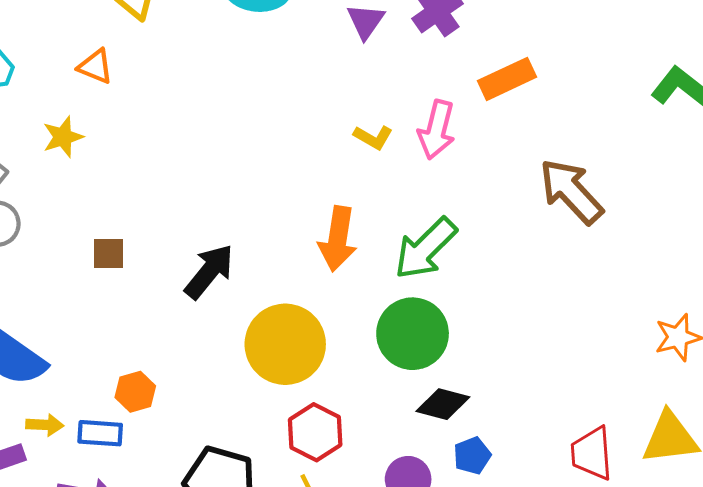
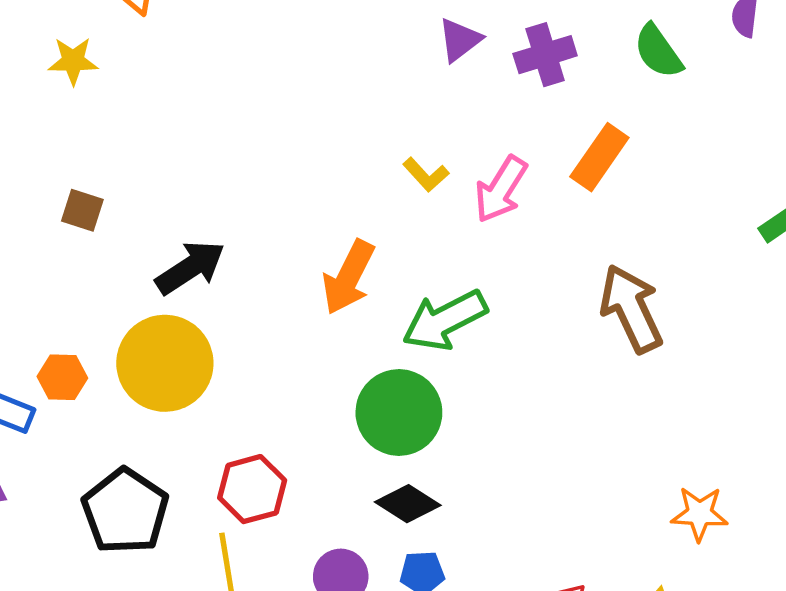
orange rectangle: (507, 79) -> (599, 157), turned -48
yellow circle: (285, 344) -> (165, 363), moved

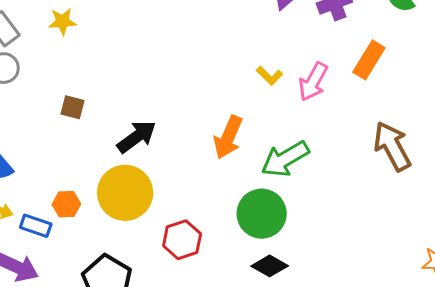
red hexagon: (252, 489) -> (182, 240), moved

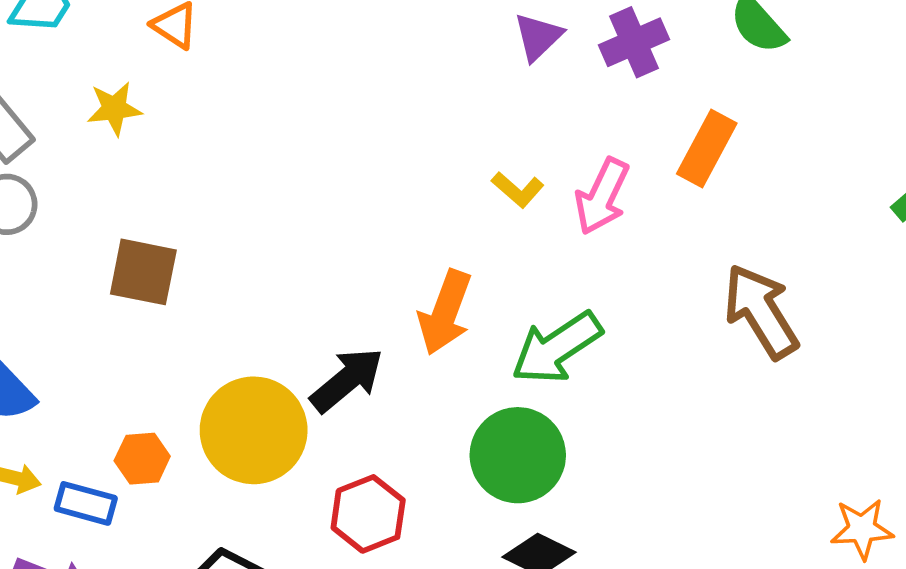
brown square: (73, 107) -> (143, 272), size x1.5
black arrow: (137, 137) -> (347, 380), moved

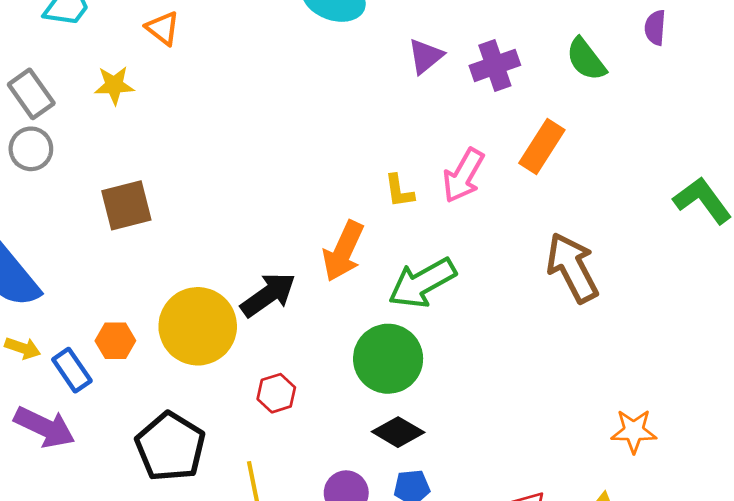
yellow L-shape: (518, 190) -> (399, 191), moved, turned 36
brown square: (143, 272) -> (126, 205), turned -30
blue rectangle: (86, 503) -> (72, 370), turned 36
red hexagon: (368, 514) -> (276, 393), size x0.7

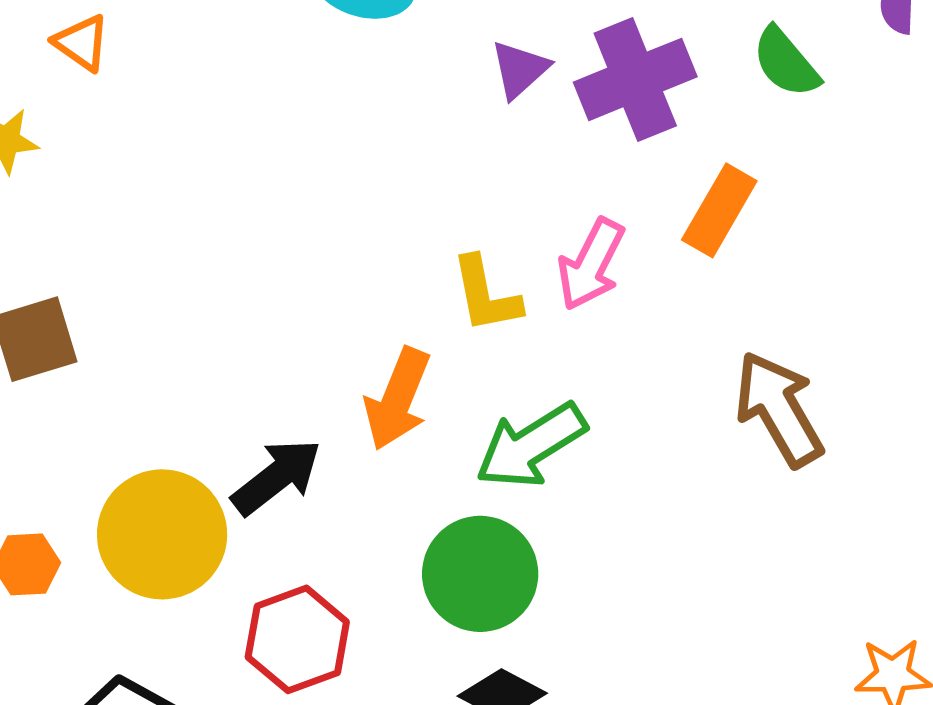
purple cross: (495, 65) -> (635, 79), size x1.4
yellow L-shape: (399, 191) -> (486, 295), size x1.4
red hexagon: (276, 393) -> (297, 639), size x1.6

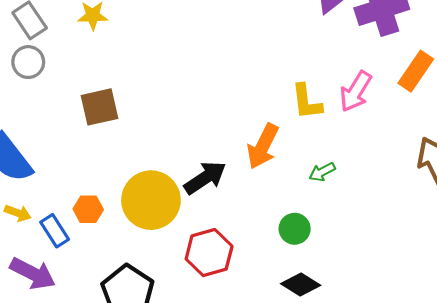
green arrow: (531, 445) -> (322, 172), size x0.5
green circle: (480, 574) -> (295, 229), size x0.6

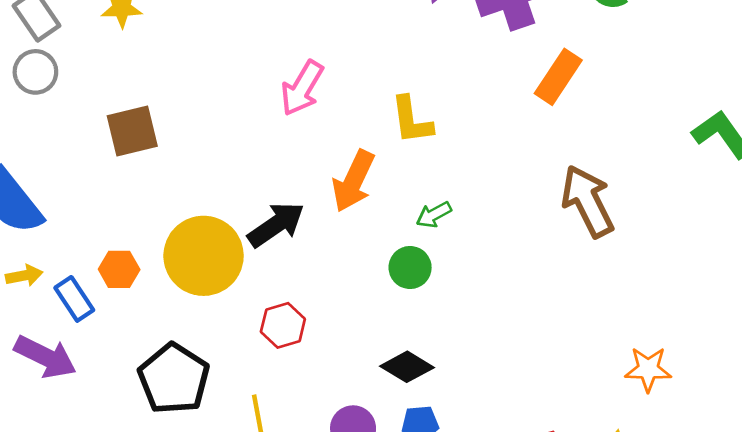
pink arrow: (356, 91) -> (302, 88), moved
yellow arrow: (18, 213) -> (24, 276), turned -30
green circle: (295, 229) -> (410, 268), moved
red hexagon: (209, 253) -> (283, 325), size x0.7

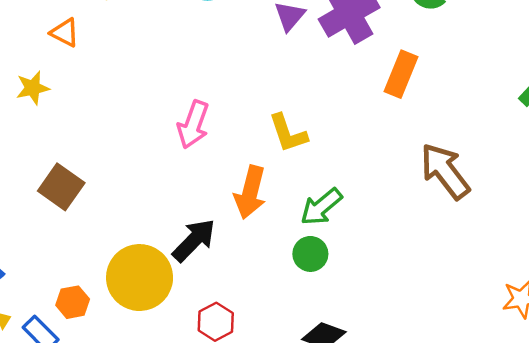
brown square: (132, 131) -> (61, 187), turned -30
green arrow: (434, 215) -> (321, 207), size x1.5

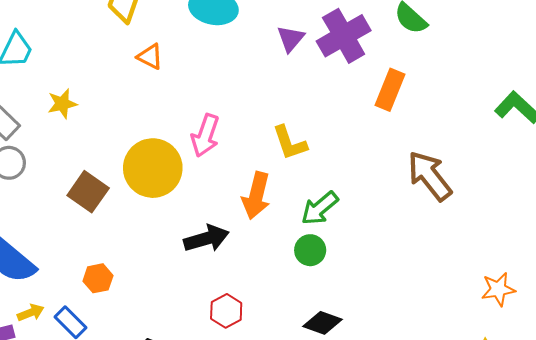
orange triangle: (65, 33) -> (150, 57), moved
black arrow: (194, 240) -> (206, 239), turned 30
yellow circle: (140, 278) -> (153, 168), moved
orange hexagon: (73, 302) -> (98, 278), moved

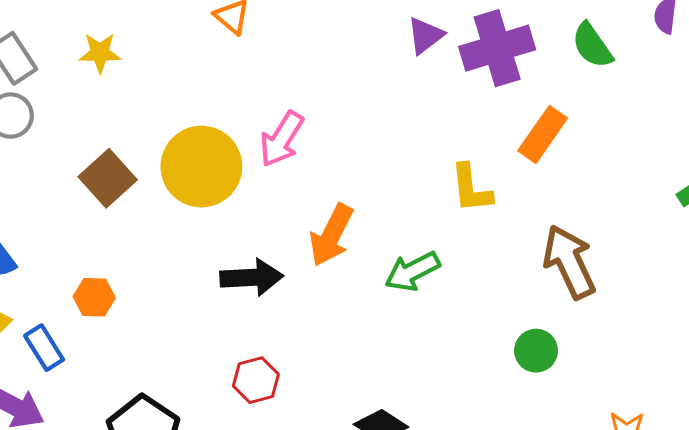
yellow L-shape: (290, 143) -> (471, 188), moved
green circle: (310, 250) -> (536, 351), moved

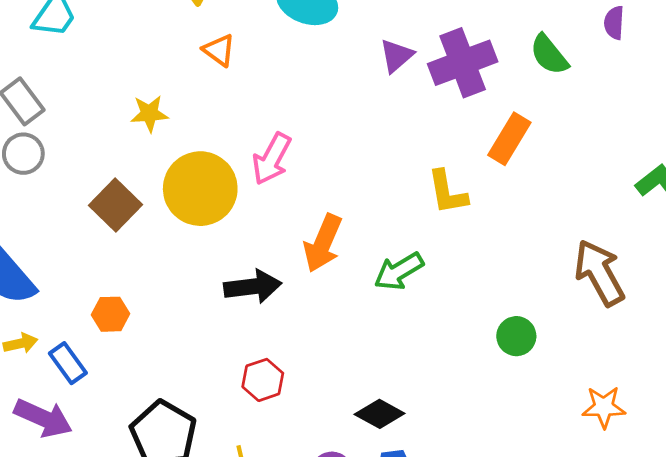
yellow star: (100, 53) -> (149, 114), moved
brown arrow: (569, 262) -> (599, 273), moved

